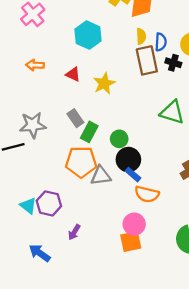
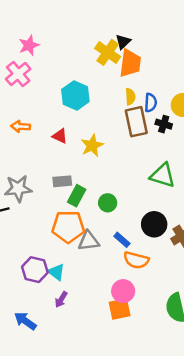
gray rectangle: (75, 118) -> (62, 181), turned -60
black circle: (128, 160) -> (154, 224), moved
cyan triangle: (28, 206) -> (56, 272), moved

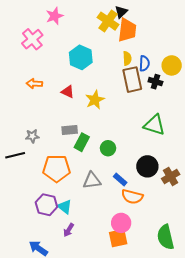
pink star: (29, 45) -> (55, 16), moved
gray star: (18, 188) -> (32, 136), size x0.6
orange pentagon: (68, 227) -> (57, 168), moved

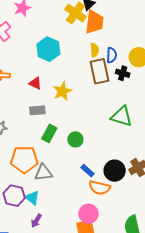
gray rectangle: (70, 130) -> (37, 110), moved
black circle: (147, 166) -> (115, 171), moved
gray triangle: (92, 181) -> (43, 173), moved

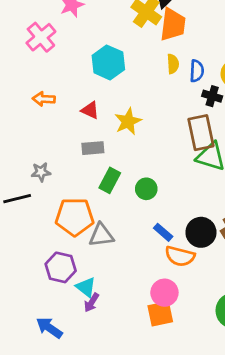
brown rectangle: (100, 71) -> (201, 133), moved
cyan triangle: (32, 198) -> (86, 287), moved

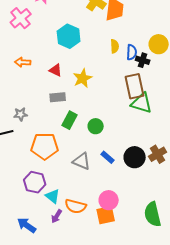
yellow semicircle: (173, 64) -> (115, 46), moved
blue semicircle: (197, 71) -> (132, 52), moved
gray triangle: (101, 235) -> (82, 161), moved, turned 30
orange semicircle: (180, 256) -> (76, 206), moved
purple arrow: (91, 302) -> (57, 216), moved

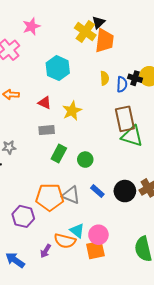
black cross: (143, 60) -> (135, 78), moved
orange pentagon: (45, 146) -> (50, 197), moved
cyan triangle: (53, 196) -> (77, 231), moved

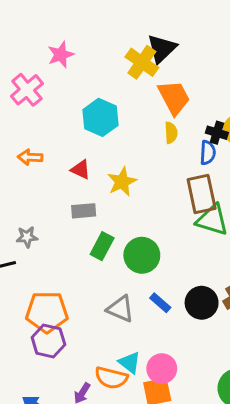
black triangle: (98, 22) -> (162, 48), size x1.5
orange trapezoid: (105, 41) -> (174, 97), moved, turned -35
blue semicircle: (122, 84) -> (208, 153), moved
green circle: (85, 160) -> (142, 255), size x1.5
orange pentagon: (50, 197) -> (47, 312), moved

